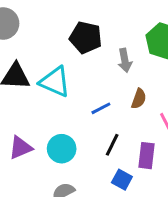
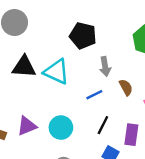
gray arrow: (125, 60) -> (105, 66), moved
brown semicircle: (139, 99) -> (126, 87), turned -49

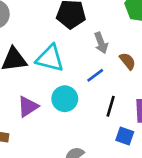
purple triangle: (27, 126) -> (28, 107), moved
cyan circle: (61, 128) -> (65, 99), moved

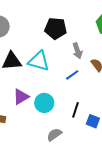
cyan circle: (65, 99) -> (44, 103), moved
black line: (111, 106) -> (75, 110), moved

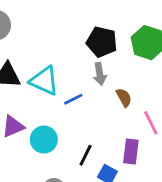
black pentagon: (56, 28) -> (102, 42), moved
blue line: (72, 75) -> (73, 99), moved

